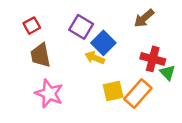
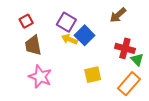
yellow arrow: (95, 58) -> (69, 39), moved
orange rectangle: (138, 93) -> (129, 84), moved

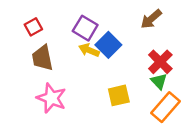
red cross: (125, 48) -> (160, 62), turned 30
green triangle: (137, 59) -> (159, 81), moved

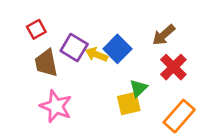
brown arrow: (151, 19) -> (164, 35), moved
purple square: (85, 28) -> (74, 47), moved
green triangle: (159, 81) -> (138, 88), moved, turned 30

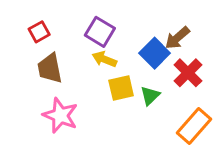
purple square: (74, 47) -> (100, 32), moved
blue square: (117, 49) -> (155, 53), moved
yellow square: (129, 103) -> (121, 88), moved

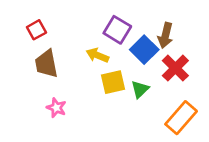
purple square: (100, 32) -> (117, 30), moved
brown arrow: (177, 38) -> (165, 35), turned -35
pink star: (60, 115) -> (56, 108), size x0.6

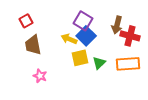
blue square: (144, 50) -> (86, 36), moved
red cross: (175, 68) -> (130, 36), moved, turned -30
orange rectangle: (181, 118) -> (128, 64), moved, turned 45

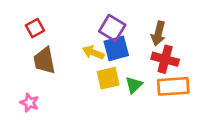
blue square: (86, 36) -> (116, 48), turned 30
red cross: (130, 36) -> (165, 59), moved
pink star: (40, 76) -> (29, 103), moved

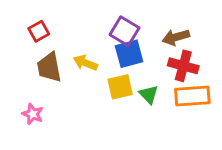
brown arrow: (158, 33) -> (176, 37), turned 60
yellow arrow: (93, 52) -> (85, 63), moved
green triangle: (134, 85) -> (149, 94), turned -30

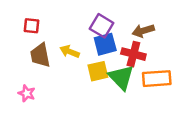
red square: (39, 31) -> (32, 26), turned 35
red cross: (183, 66) -> (133, 54), moved
green triangle: (149, 94) -> (121, 77), size x1.6

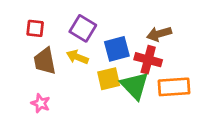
purple square: (102, 26) -> (83, 28), moved
pink star: (27, 93) -> (41, 103), moved

